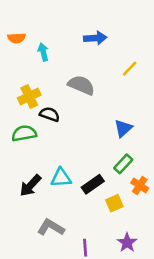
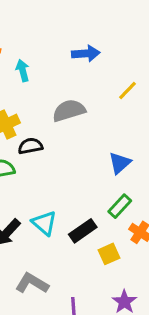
gray semicircle: (81, 85) -> (69, 111), turned -40
black semicircle: (50, 114) -> (30, 146), turned -30
cyan triangle: (61, 178) -> (44, 223), turned 45

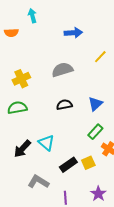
cyan arrow: (23, 70) -> (32, 16), moved
black semicircle: (30, 146) -> (64, 105), moved
black rectangle: (83, 231) -> (68, 165), moved

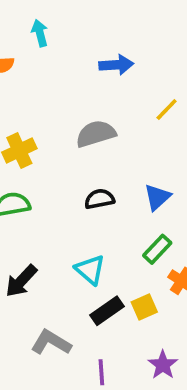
cyan triangle: (46, 143) -> (90, 270), moved

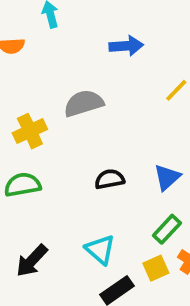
gray semicircle: (96, 134) -> (84, 103), moved
yellow square: (144, 307) -> (156, 268), moved

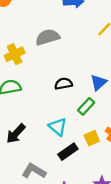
green rectangle: (167, 229) -> (86, 106), moved

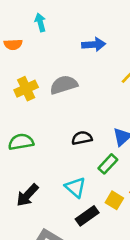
yellow cross: (15, 54) -> (26, 89), moved
yellow square: (92, 138) -> (114, 200), turned -35

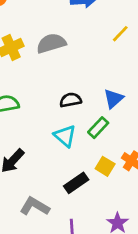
cyan triangle: (75, 187) -> (65, 136), moved

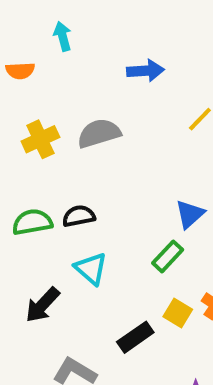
black semicircle: (71, 100) -> (79, 216), moved
cyan triangle: (65, 136) -> (91, 269), moved

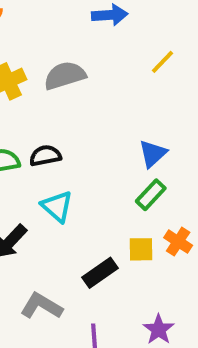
green rectangle: (168, 256) -> (151, 195), moved
yellow square: (178, 313) -> (141, 249), turned -32

